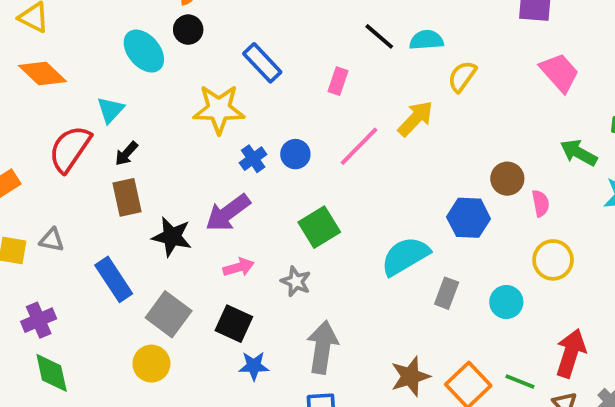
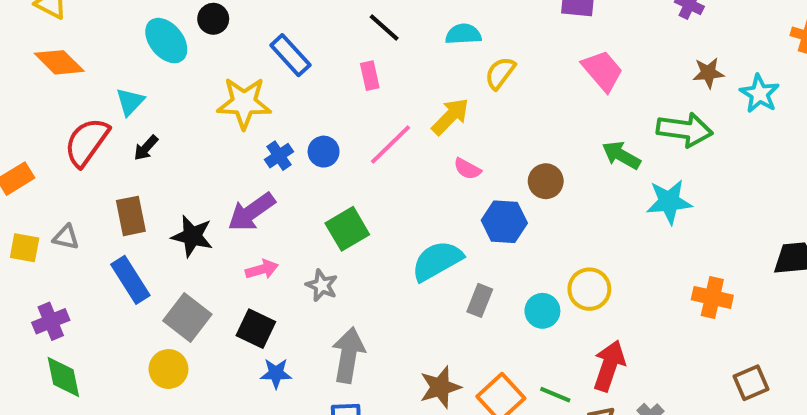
black line: (379, 36) -> (384, 28), moved
pink rectangle: (338, 81) -> (370, 76), turned -32
brown rectangle: (127, 197) -> (131, 216), moved
pink semicircle: (541, 203) -> (467, 169), moved, turned 128
yellow circle: (553, 260) -> (589, 289), moved

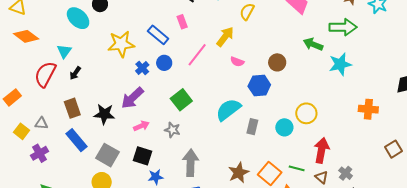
blue rectangle: (290, 55) -> (158, 35), moved
yellow square: (25, 248) -> (21, 131), turned 35
purple cross: (51, 321) -> (40, 153), moved

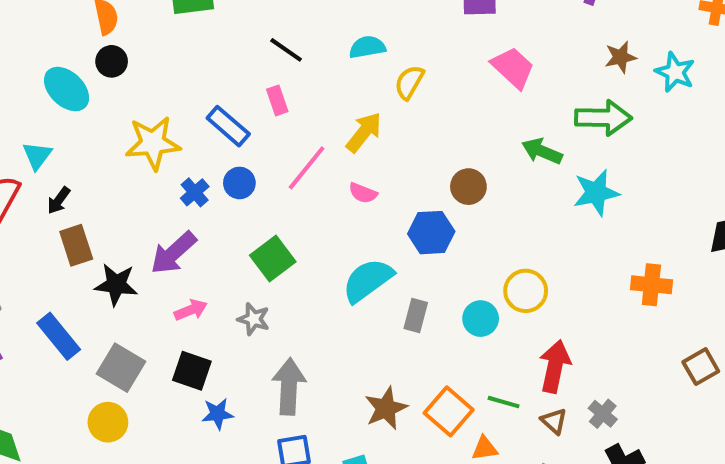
pink semicircle: (237, 62) -> (363, 193), moved
brown rectangle: (72, 108) -> (76, 245), moved

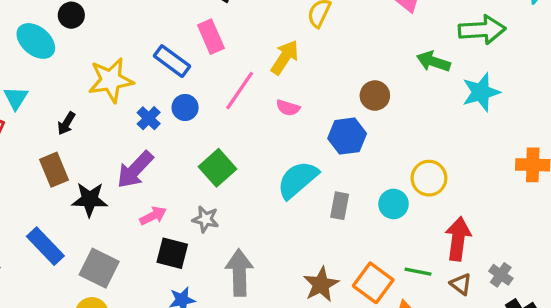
pink rectangle: (277, 100) -> (211, 37), size x1.4
black arrow: (59, 200) -> (66, 123), moved
black square: (192, 371) -> (172, 253), moved

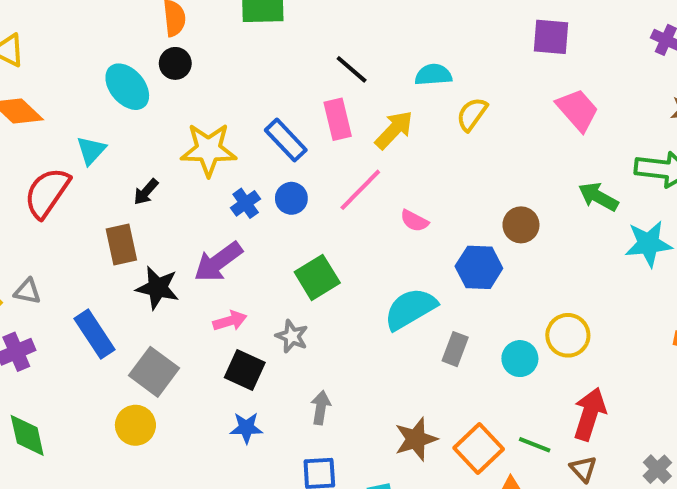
yellow arrow: (285, 57) -> (394, 130), moved
gray arrow: (239, 273) -> (321, 408), size x0.6
gray cross: (501, 275) -> (657, 469), moved

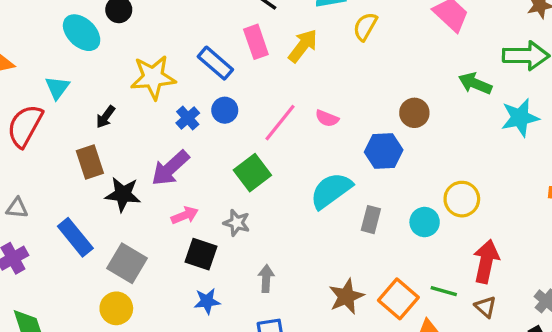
pink line: (360, 190) -> (280, 123), moved

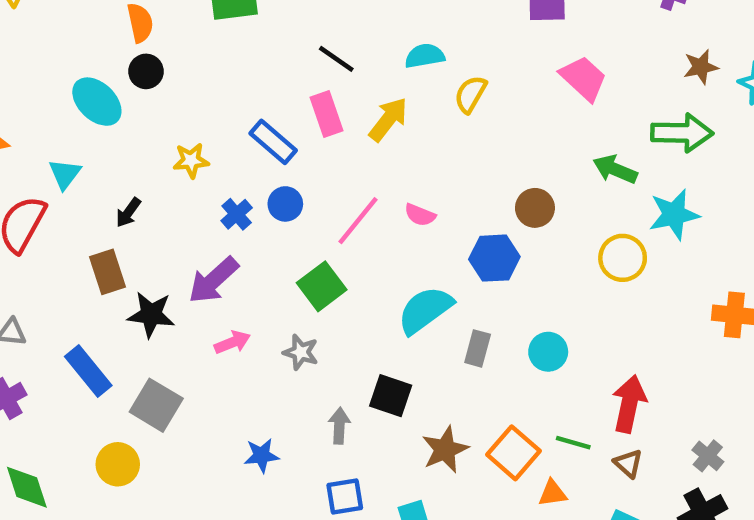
yellow star: (153, 77) -> (191, 160), size x0.6
yellow circle: (462, 199) -> (623, 258), moved
black square: (201, 254) -> (391, 396), moved
yellow circle: (116, 308) -> (118, 464), moved

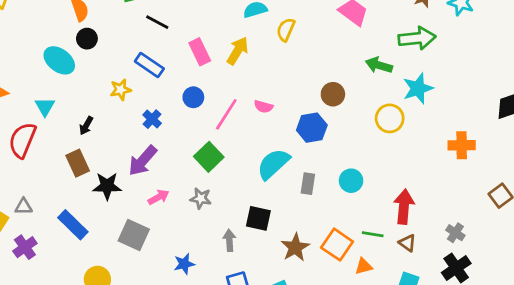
black line: (336, 59) -> (157, 22), moved
blue rectangle: (273, 142) -> (149, 65), moved
blue circle: (285, 204) -> (193, 97), moved
gray square: (156, 405) -> (134, 235), moved

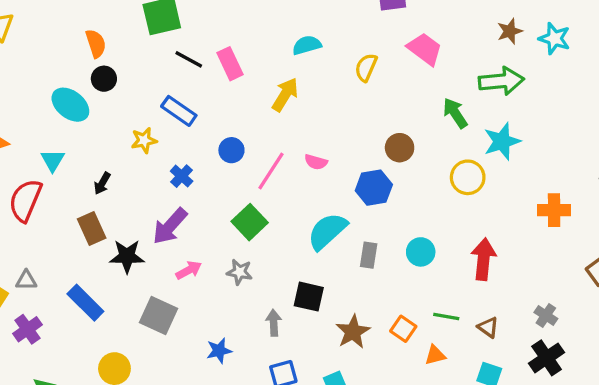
yellow semicircle: (286, 30) -> (366, 67), moved
pink rectangle: (200, 52) -> (230, 64), moved
green arrow: (379, 65) -> (455, 113), turned 40
red arrow: (404, 207) -> (483, 259), moved
orange square: (337, 245) -> (403, 329), size x0.7

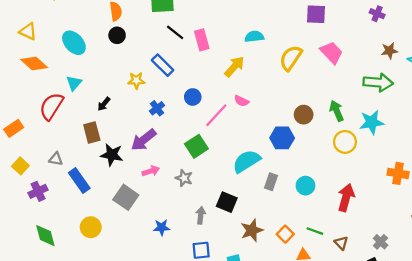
yellow semicircle: (366, 67) -> (291, 58), size x1.4
cyan ellipse: (70, 105) -> (74, 43), moved
green arrow: (455, 113) -> (337, 111), moved
pink semicircle: (316, 162) -> (241, 101), moved
gray triangle: (26, 280) -> (56, 159), moved

